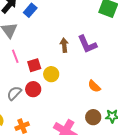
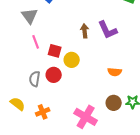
red square: (34, 65) -> (55, 51), turned 32
orange semicircle: (94, 86) -> (115, 72), turned -40
gray semicircle: (14, 93) -> (35, 79), turned -35

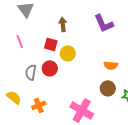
brown arrow: (85, 31) -> (63, 24), moved
pink line: (36, 42) -> (20, 41), moved
brown circle: (114, 103) -> (108, 88), moved

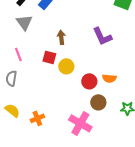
red circle: (50, 68) -> (89, 81), moved
gray semicircle: (31, 72) -> (11, 78), moved
brown circle: (108, 88) -> (98, 102), moved

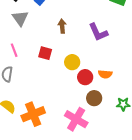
brown arrow: (61, 37) -> (62, 26), moved
yellow circle: (66, 66) -> (72, 62), moved
orange cross: (37, 118) -> (33, 114), size x1.6

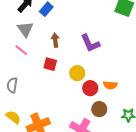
brown arrow: (62, 26) -> (55, 40), moved
purple L-shape: (98, 32) -> (90, 43), moved
pink line: (14, 50) -> (21, 50), moved, turned -32

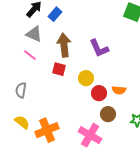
gray triangle: (25, 29) -> (34, 34), turned -30
brown arrow: (55, 40) -> (64, 45), size x1.6

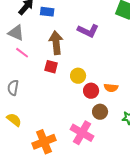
blue rectangle: (55, 14) -> (47, 12), turned 56
gray triangle: (34, 34) -> (16, 33), moved
purple L-shape: (99, 48) -> (88, 31), moved, turned -40
orange cross: (47, 130) -> (44, 142), moved

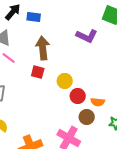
purple L-shape: (88, 31) -> (87, 36), moved
orange semicircle: (111, 88) -> (98, 102), moved

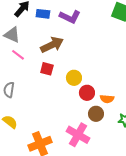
purple L-shape: (87, 36) -> (70, 17), moved
brown arrow: (43, 48) -> (52, 45), turned 70

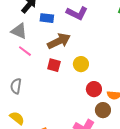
blue rectangle: (43, 14) -> (47, 18), moved
yellow circle: (74, 78) -> (81, 64), moved

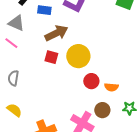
pink line: (25, 51) -> (11, 43), moved
yellow circle: (81, 64) -> (78, 56), size x1.5
brown circle: (103, 110) -> (102, 110), moved

